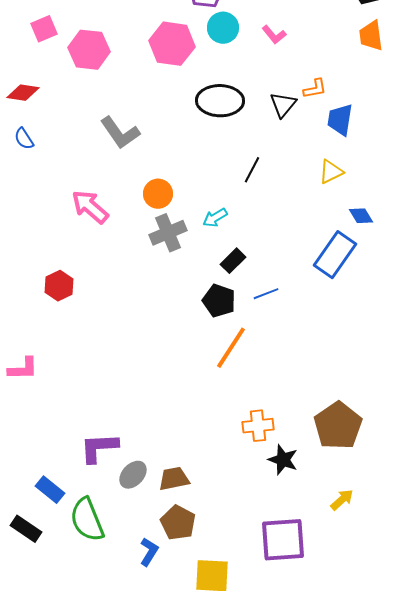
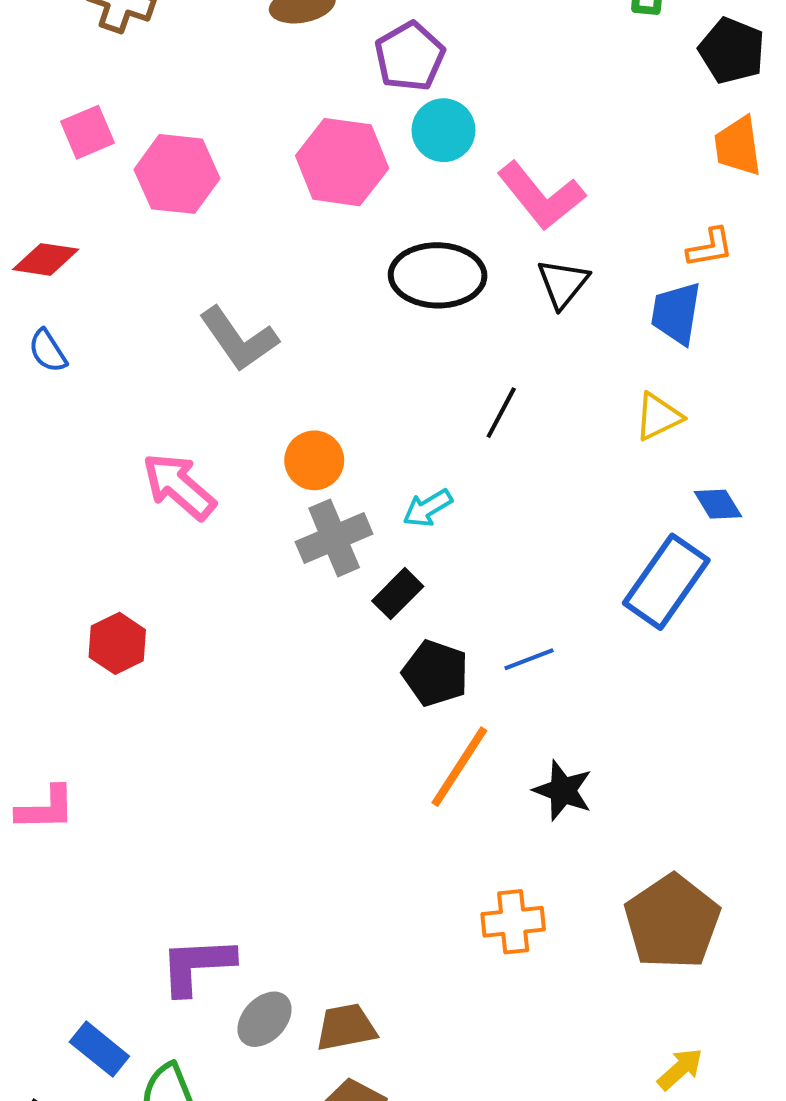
pink L-shape: (274, 35) -> (541, 196), moved, size x1.8
orange L-shape: (315, 89) -> (710, 248), moved
black rectangle: (233, 261) -> (398, 594), moved
black star: (283, 460) -> (563, 791), moved

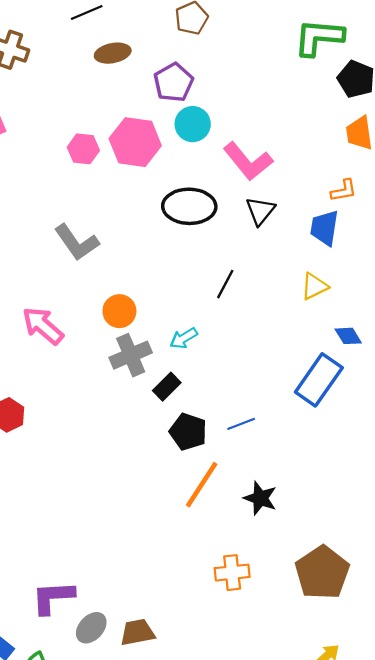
pink hexagon: (177, 174) -> (83, 149), moved, size x0.7

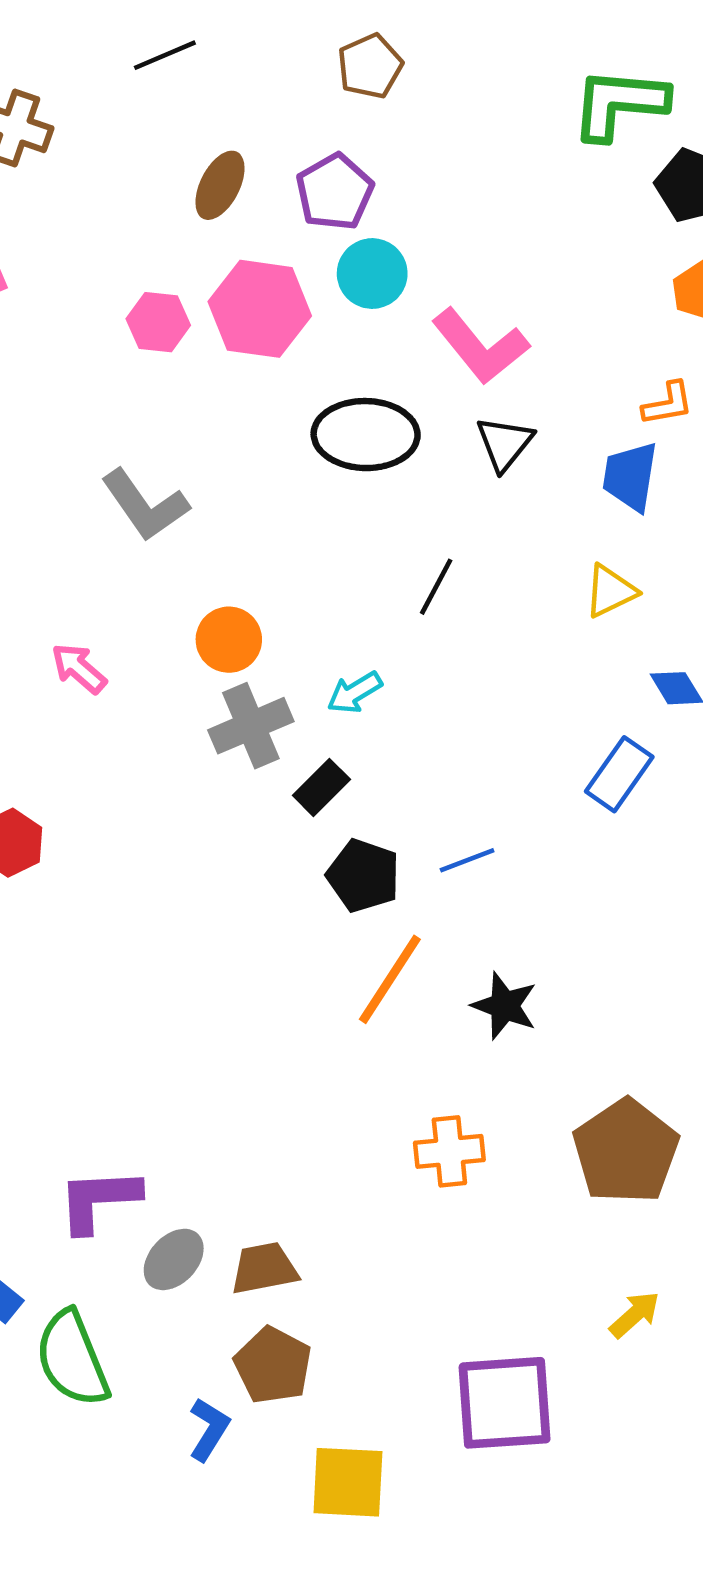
brown ellipse: (113, 53) -> (220, 185), moved, turned -52
pink arrow: (43, 326) -> (79, 668), size x0.7
blue rectangle: (319, 380) -> (619, 774), size x0.7

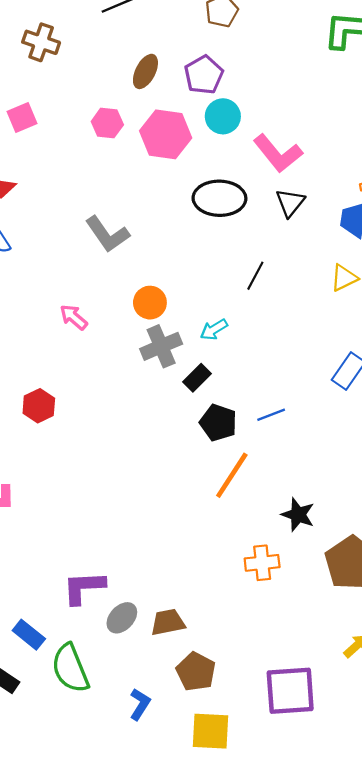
pink hexagon: (158, 322) -> (107, 123), moved
black star: (505, 1006) -> (298, 515), moved
brown pentagon: (273, 1365) -> (196, 672), moved

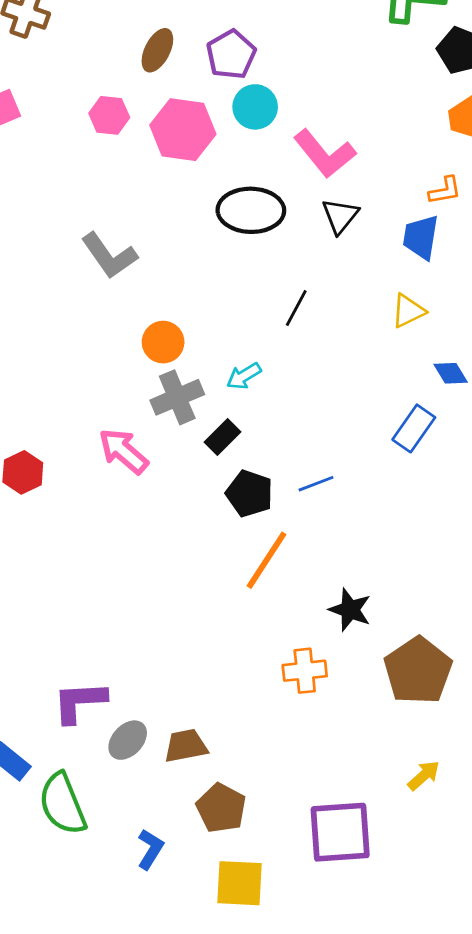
pink arrow: (74, 317) -> (123, 451), moved, size x1.4

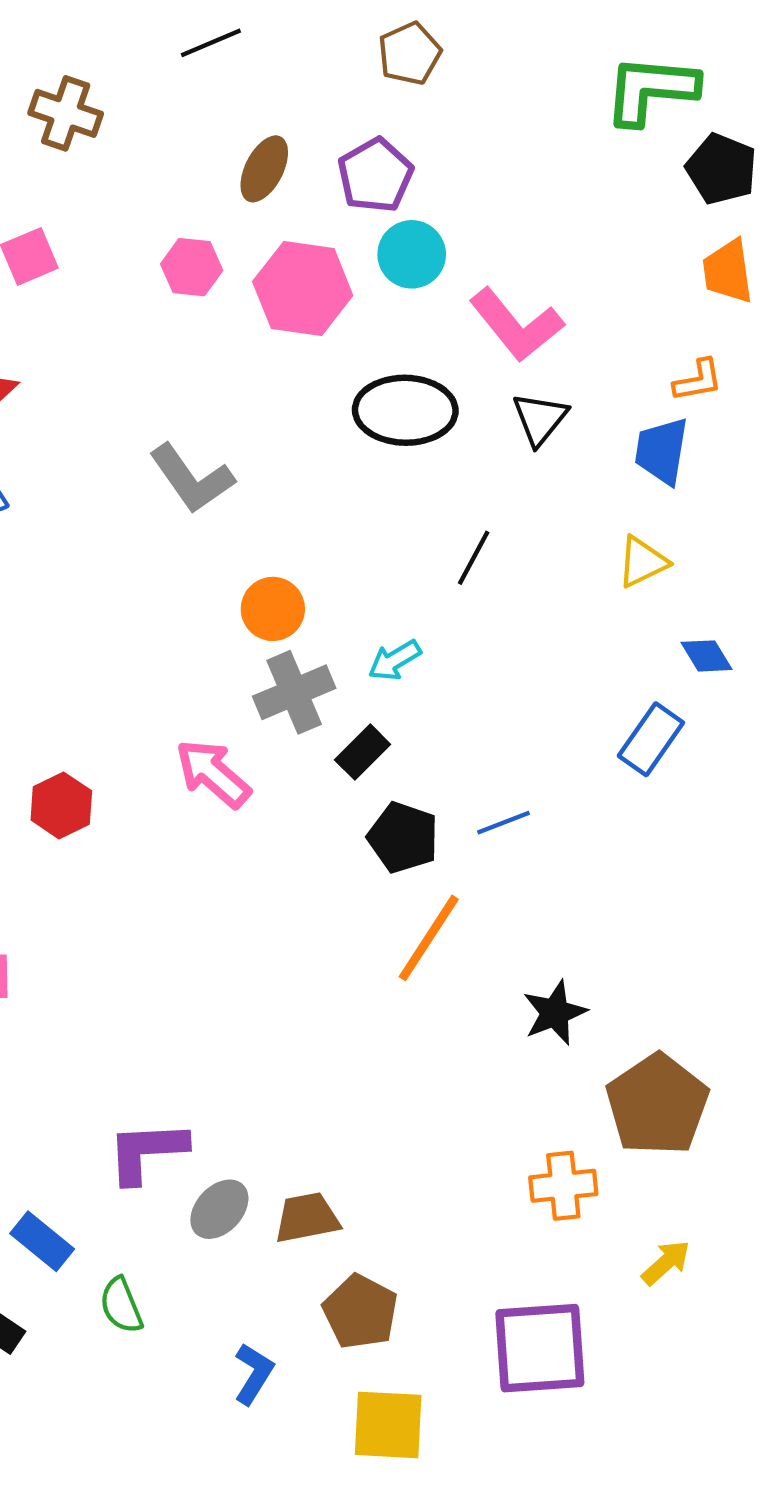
black star: (350, 610) -> (555, 1013), turned 30
orange cross: (305, 671) -> (563, 1186), moved
green semicircle: (62, 804) -> (121, 1305), size x0.6

